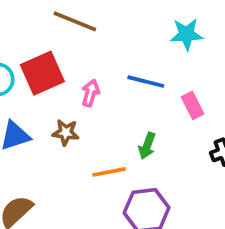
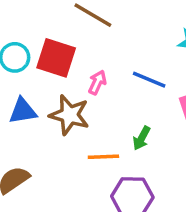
red square: (42, 73) -> (56, 58), turned 33
brown star: (66, 132) -> (69, 115), size x1.6

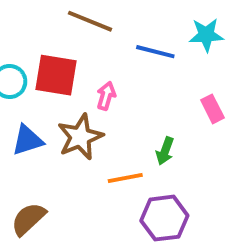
blue line: (149, 80) -> (155, 52), moved
brown star: (69, 115) -> (80, 137), turned -30

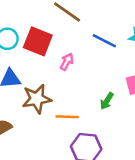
brown star: (80, 137) -> (37, 99), moved
green arrow: (165, 151) -> (107, 101), moved

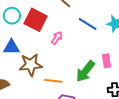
green arrow: (107, 101) -> (85, 71), size x1.6

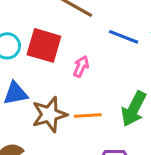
orange line: (53, 81) -> (88, 115), moved

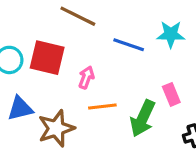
orange line: (88, 115) -> (102, 107), moved

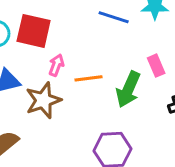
pink arrow: (86, 77) -> (56, 65), moved

